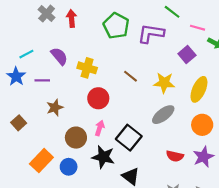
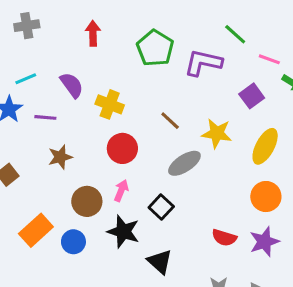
gray cross: (47, 14) -> (27, 26), moved, turned 35
gray ellipse: (163, 115) -> (184, 163), moved
black square: (129, 138) -> (161, 207), size x0.7

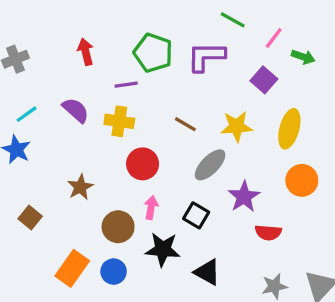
pink line: (269, 59) -> (274, 38), turned -60
purple line: (45, 117) -> (126, 85), moved
purple star: (264, 242) -> (244, 197), moved

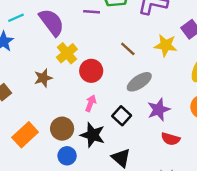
purple semicircle: (76, 110) -> (52, 22), size x1.4
yellow cross: (119, 121) -> (67, 53), moved, turned 30
yellow star: (237, 127) -> (166, 45), moved
brown circle: (118, 227) -> (62, 129), moved
blue circle: (114, 272) -> (67, 156), moved

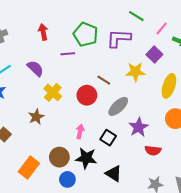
purple semicircle: (52, 22) -> (35, 68), size x0.7
red circle: (91, 71) -> (87, 95), moved

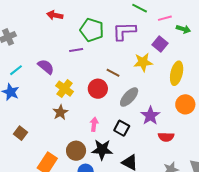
pink line: (162, 28) -> (165, 18), turned 40
red arrow: (43, 32) -> (55, 15), moved, turned -63
brown star: (36, 117) -> (60, 112), moved

